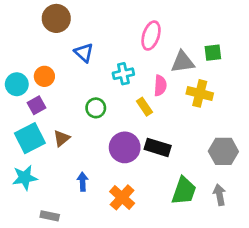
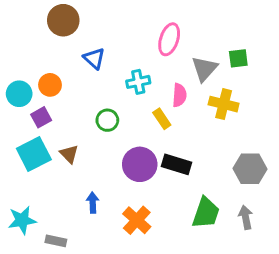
gray triangle: (183, 62) -> (204, 69), turned -40
brown triangle: (62, 138) -> (69, 154), turned -36
cyan star: (25, 178) -> (22, 220), moved

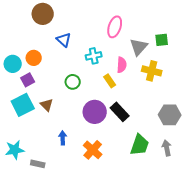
black rectangle: (176, 164) -> (120, 112), turned 30

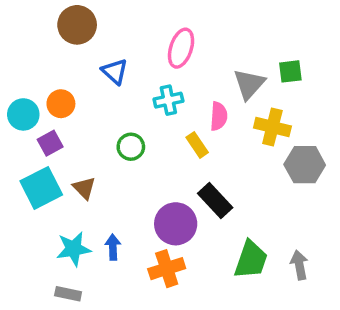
pink ellipse: (115, 27) -> (181, 48), moved
purple circle: (95, 112) -> (176, 224), moved
gray hexagon: (170, 115) -> (305, 165), moved
cyan star: (15, 150) -> (73, 249), moved
orange cross: (93, 150) -> (167, 269), turned 30

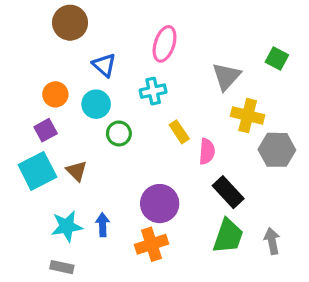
green square: (290, 71) -> (277, 59), moved, turned 35
cyan circle: (23, 114) -> (96, 104), moved
pink semicircle: (219, 116) -> (207, 151), moved
black rectangle: (215, 200) -> (228, 192), moved

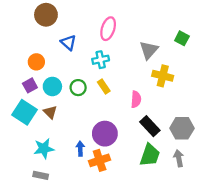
cyan circle: (96, 104) -> (52, 86), moved
yellow rectangle: (179, 132) -> (104, 86), moved
gray hexagon: (277, 150) -> (182, 128), moved
cyan square: (37, 171) -> (25, 112), turned -30
blue arrow: (103, 225) -> (80, 149), moved

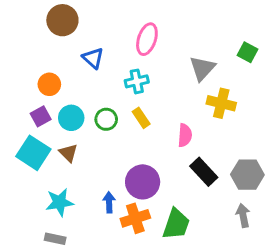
green trapezoid: (150, 155) -> (176, 224), moved

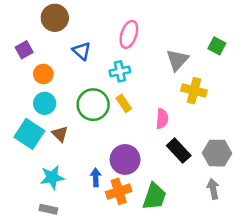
purple square: (41, 116) -> (24, 50), moved
cyan circle: (71, 118) -> (45, 103), moved
green circle: (106, 119) -> (93, 105), size x1.6

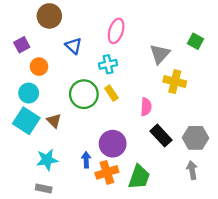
cyan circle: (45, 103) -> (29, 93), moved

